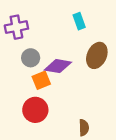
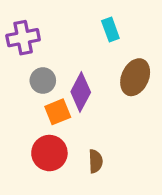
purple diamond: (58, 66) -> (81, 92), turned -72
brown semicircle: (84, 128) -> (96, 161), moved

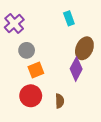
purple cross: (23, 38) -> (14, 23), turned -30
purple diamond: (81, 92) -> (76, 69), moved

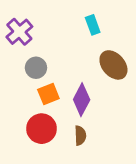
brown ellipse: (84, 48) -> (113, 65), turned -65
purple diamond: (76, 69) -> (82, 100), moved

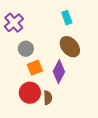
brown ellipse: (113, 65) -> (70, 47), moved
brown semicircle: (80, 136) -> (48, 98), moved

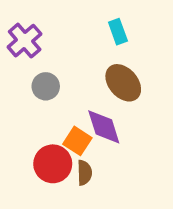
orange square: (35, 68) -> (77, 141), moved, turned -35
purple diamond: (59, 72) -> (104, 127), turned -45

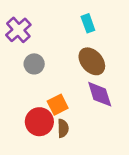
purple diamond: (104, 127) -> (100, 94), moved
orange square: (77, 141) -> (58, 105), turned 30

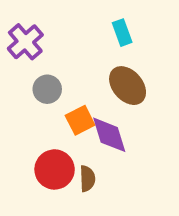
purple diamond: (100, 94) -> (109, 135), moved
orange square: (58, 105) -> (80, 120), moved

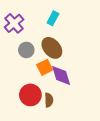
cyan rectangle: (122, 33) -> (53, 18), moved, turned 48
brown ellipse: (128, 86) -> (52, 48), moved

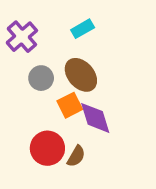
cyan rectangle: (53, 18) -> (83, 29), turned 32
brown semicircle: (49, 100) -> (76, 156), turned 32

